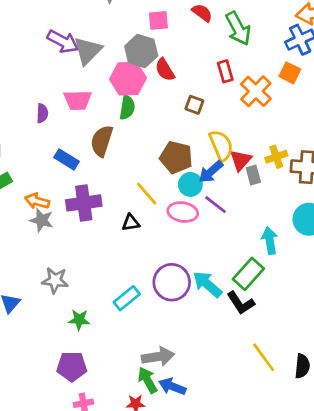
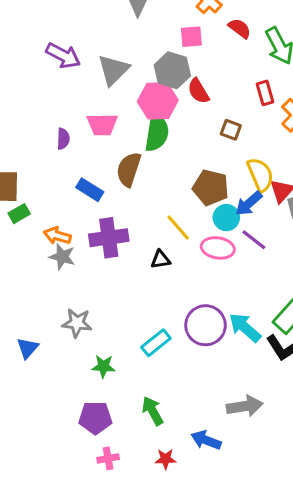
purple arrow: (63, 41) -> (63, 56), moved
green semicircle: (127, 107) -> (157, 133), size x1.4
gray arrow: (158, 357) -> (245, 406), moved
green arrow: (148, 380) -> (153, 411), moved

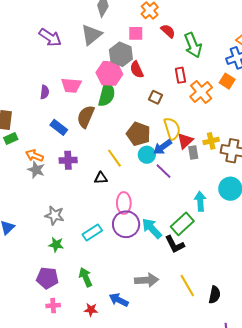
gray triangle: (113, 70) -> (91, 35), moved
purple cross: (109, 238) -> (68, 160), size x0.7
pink ellipse: (218, 248) -> (124, 203), moved, turned 75
gray star: (77, 323) -> (55, 215), moved

